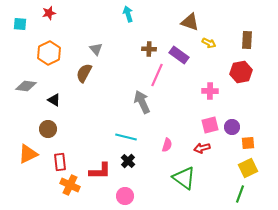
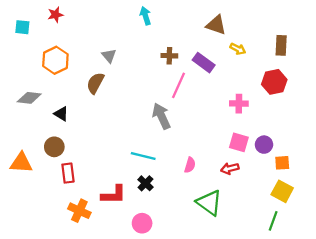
pink square: (210, 125) -> (239, 142), turned 30
orange triangle: (28, 154) -> (21, 163), moved, turned 30
red rectangle: (60, 162) -> (68, 173), moved
yellow square: (248, 168) -> (282, 191), turned -36

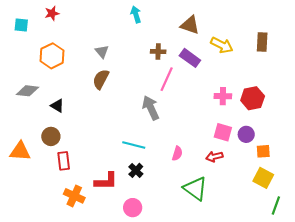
brown triangle: (216, 25) -> (190, 25), moved
yellow arrow: (238, 49) -> (222, 45), size x1.5
red hexagon: (274, 82) -> (253, 98), moved
brown semicircle: (95, 83) -> (101, 79), moved
green line: (273, 221) -> (276, 205), moved

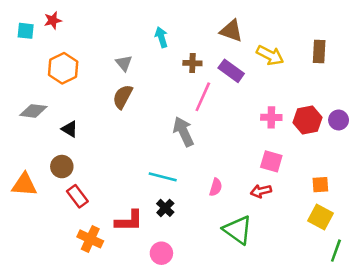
red star: (52, 13) -> (53, 20), moved
cyan arrow: (136, 14) -> (161, 37), moved
purple circle: (246, 134) -> (339, 120), moved
red rectangle: (64, 161) -> (77, 196), turned -30

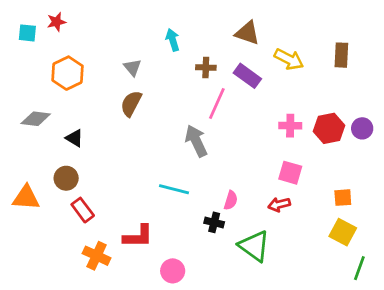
black cross: (165, 208) -> (214, 222), moved, turned -30

